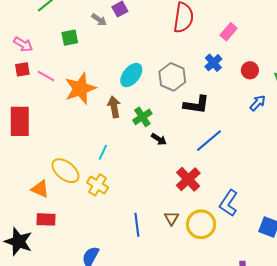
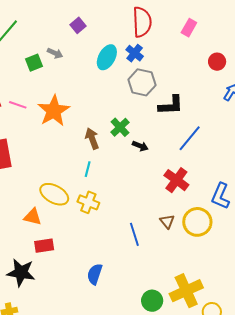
gray arrow: (99, 20) -> (55, 53), moved
blue cross: (213, 63) -> (135, 53), moved
cyan ellipse: (131, 75) -> (107, 57), moved
brown arrow: (114, 107) -> (92, 138), moved

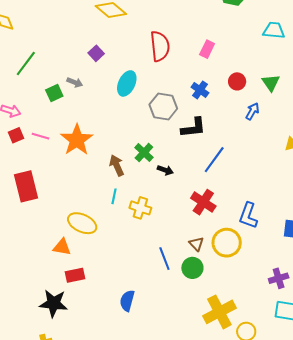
blue cross: (135, 53) -> (200, 90), moved
yellow cross: (88, 202) -> (140, 208), moved
green circle: (152, 301) -> (192, 268), moved

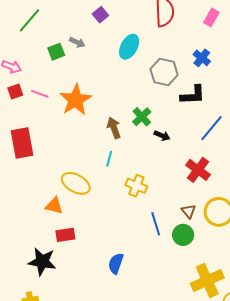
yellow cross: (140, 208) -> (136, 186), moved

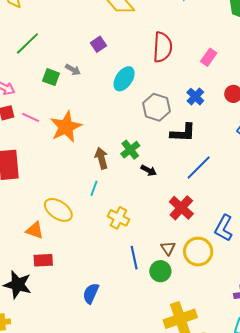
green square: (56, 52) -> (51, 77), turned 36

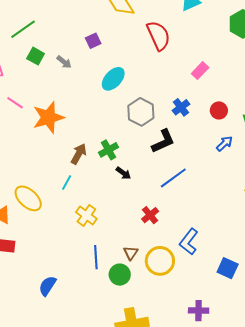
red semicircle: (163, 47) -> (158, 36), moved, turned -36
green square: (51, 77) -> (36, 56), moved
black L-shape: (183, 133) -> (163, 141), turned -36
brown arrow: (101, 158) -> (79, 154), turned 35
red cross: (181, 208) -> (150, 215), size x0.7

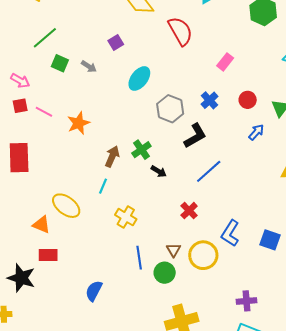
orange star: (48, 117) -> (79, 123), size x0.7
blue square: (228, 268) -> (270, 240), moved

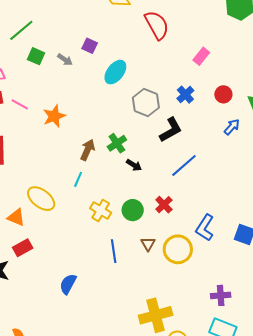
purple square: (116, 43) -> (90, 46), moved, turned -35
red rectangle: (48, 255) -> (23, 248), turned -30
green circle: (165, 273) -> (133, 210), moved

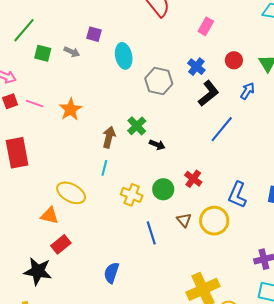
cyan ellipse: (115, 72) -> (124, 56), turned -40
black L-shape: (171, 130) -> (209, 93), moved
blue line: (184, 166) -> (222, 129), moved

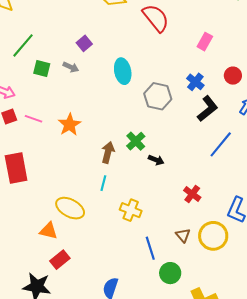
purple square: (94, 34) -> (84, 43), moved, turned 35
green circle: (163, 189) -> (170, 273), moved

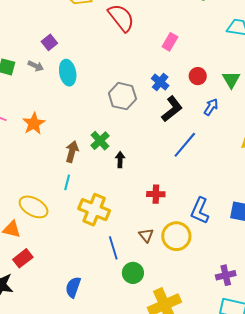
cyan ellipse: (123, 71) -> (68, 73), moved
black arrow: (156, 160) -> (120, 160), turned -112
red cross: (192, 194) -> (156, 194), turned -36
yellow cross: (131, 210) -> (94, 210), size x1.4

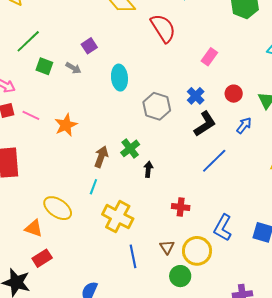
cyan ellipse: (68, 73) -> (119, 78), moved
green circle: (133, 273) -> (180, 276), moved

